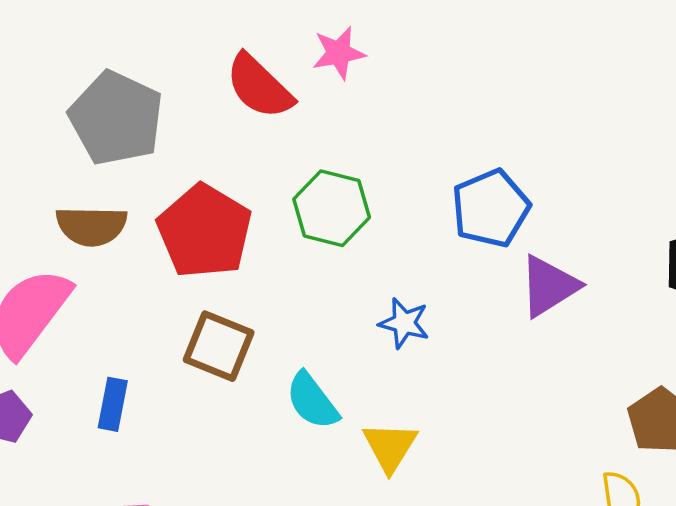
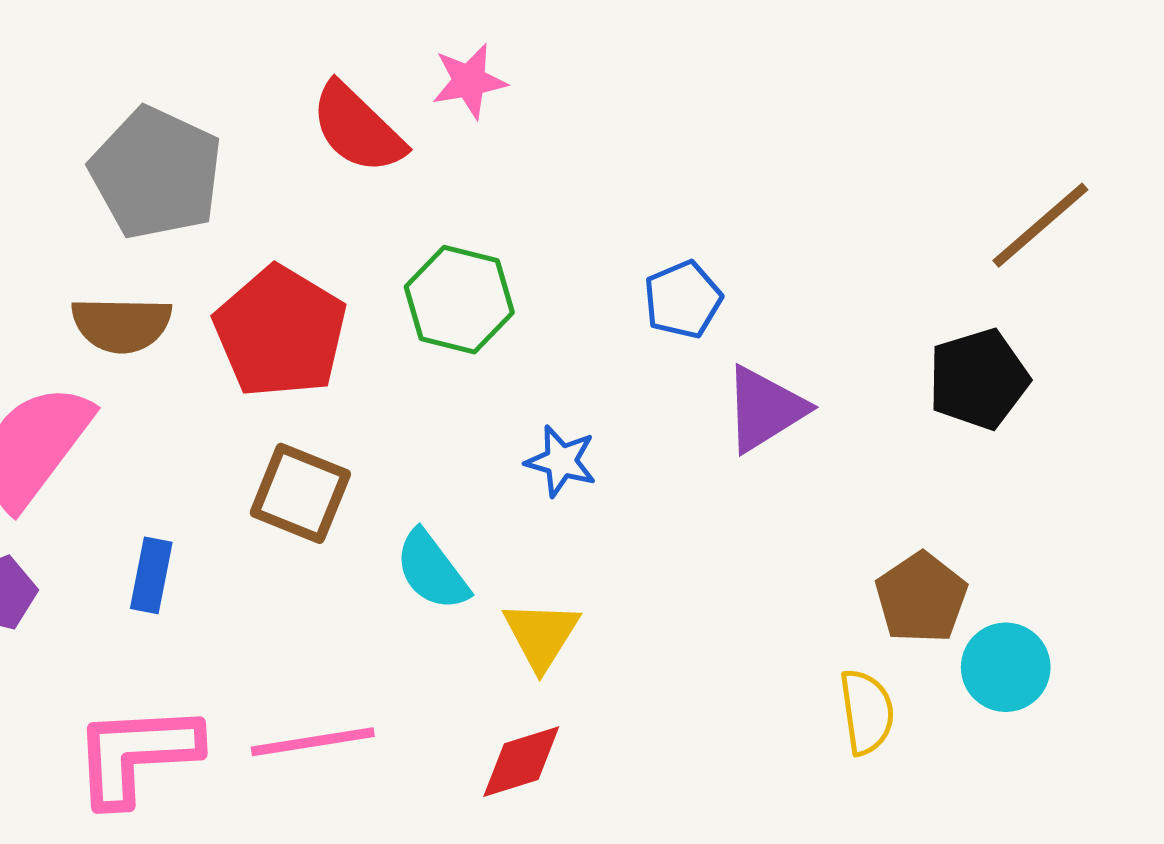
blue pentagon: (491, 208) -> (683, 300), size x0.7

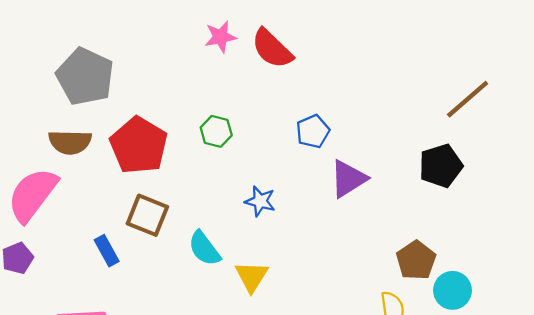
red semicircle: (357, 128) -> (272, 49), moved
green hexagon: (459, 300) -> (216, 131), size x0.7
blue rectangle: (151, 575) -> (107, 251), moved, turned -40

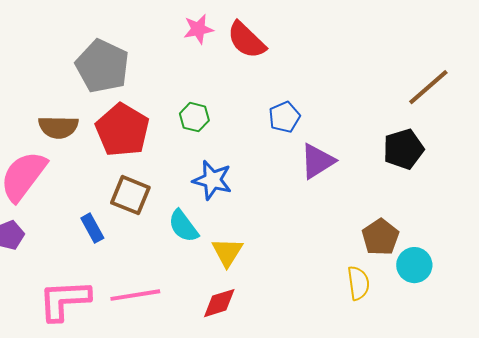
gray pentagon: (85, 77) -> (102, 66), moved
blue star: (260, 201) -> (212, 180), moved, size x1.4

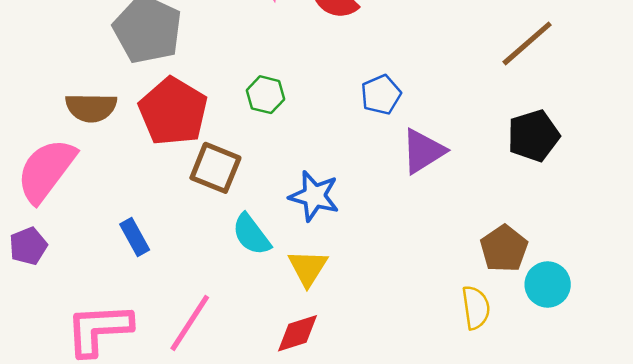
brown line: (428, 87) -> (527, 43), moved
blue star: (212, 180) -> (314, 196), moved
brown square: (130, 195) -> (215, 168), moved
pink line: (135, 295) -> (190, 323), turned -48

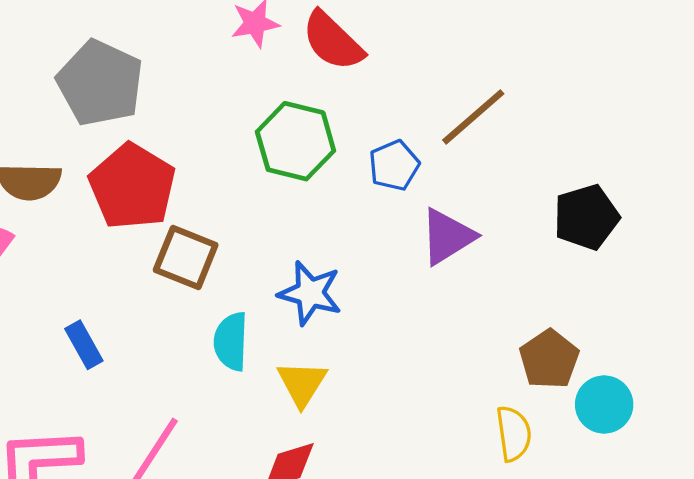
brown line: (527, 43) -> (473, 117), moved
green hexagon: (265, 95) -> (296, 141), moved, size x1.6
cyan semicircle: (251, 234) -> (231, 342), turned 39

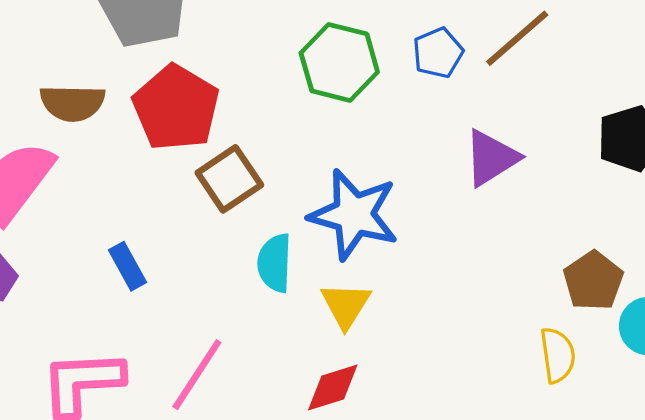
blue pentagon: (394, 165) -> (438, 53), moved
brown square: (186, 257) -> (229, 179), turned 34
blue star: (310, 293) -> (354, 214), size x1.4

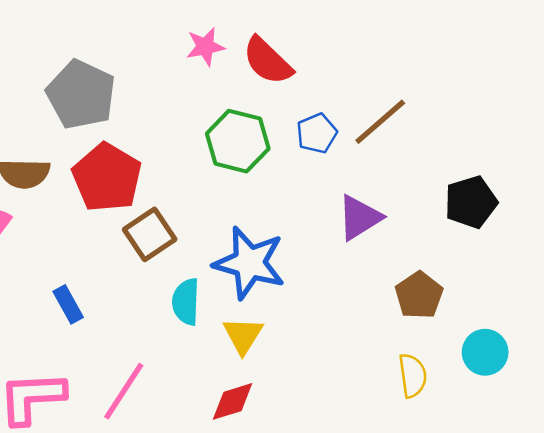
brown pentagon: (593, 281) -> (419, 295), moved

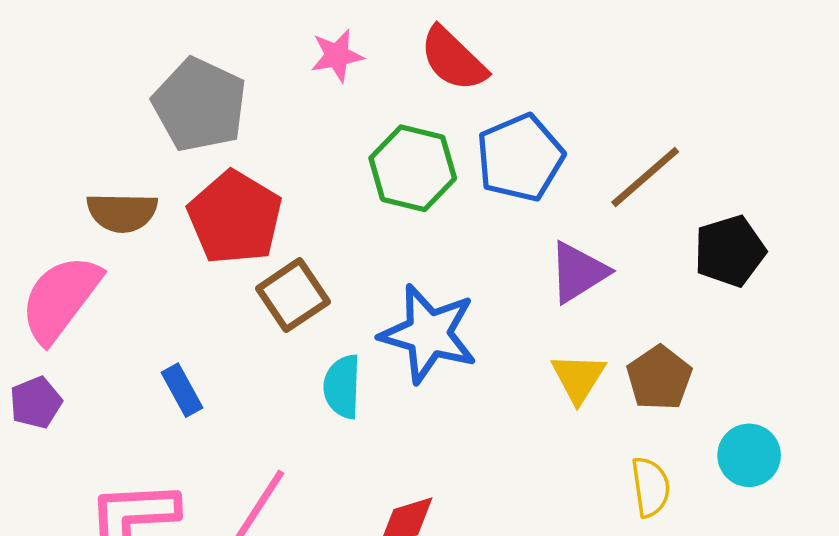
pink star: (205, 47) -> (337, 56), moved
brown line: (380, 122) -> (645, 177), moved
blue pentagon: (317, 133) -> (520, 158), size x1.6
yellow triangle: (243, 335) -> (578, 378), moved

